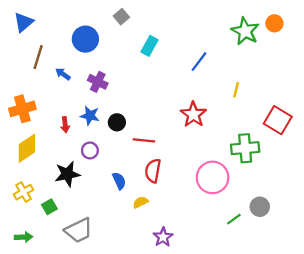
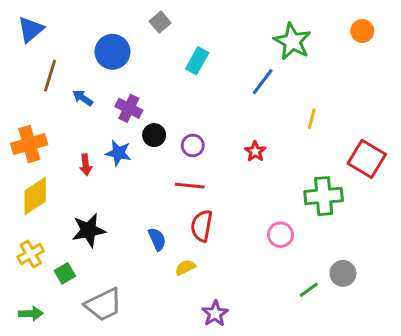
green star: (245, 31) -> (292, 41), moved
red star: (193, 114) -> (255, 151), size x0.6
black circle: (117, 122) -> (154, 135), moved
purple circle: (90, 150) -> (193, 145), moved
pink circle: (213, 177) -> (281, 235), size x0.6

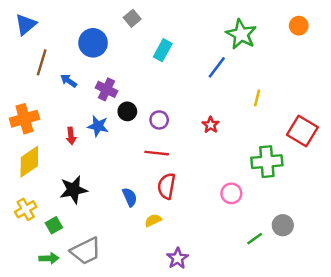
green arrow: (31, 314) -> (49, 258), moved

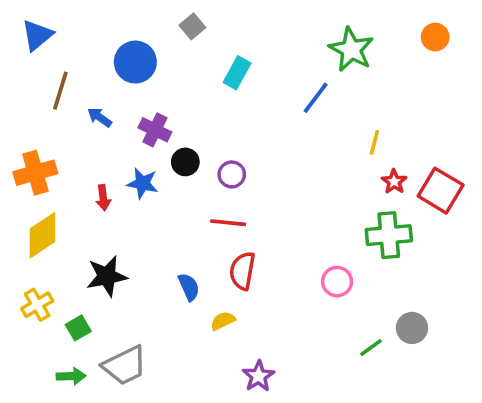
red star: (211, 125) -> (394, 182), moved

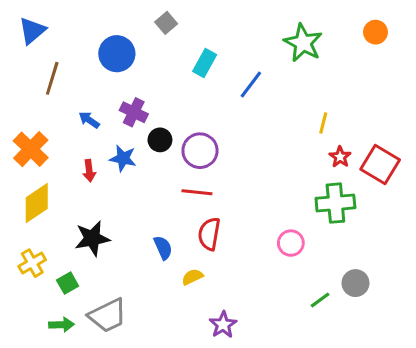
blue line: (316, 98) -> (251, 84), moved
blue arrow: (100, 117) -> (89, 120), moved
orange cross: (35, 173) -> (31, 149), turned -30
purple circle: (232, 174) -> (200, 151), size x1.5

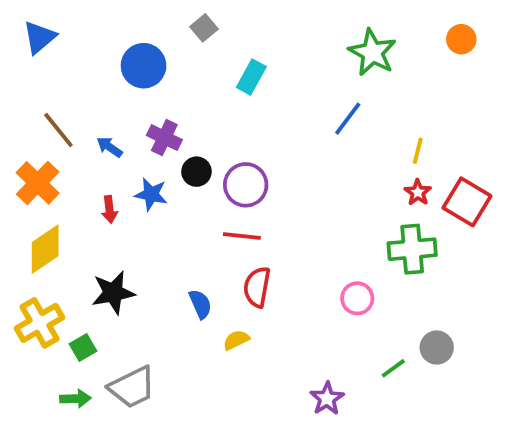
brown line: (52, 78) -> (58, 130), moved, turned -56
blue line: (251, 84) -> (348, 119), moved
yellow line: (323, 123) -> (418, 151), moved
yellow cross: (32, 263) -> (40, 323), size x1.4
purple star: (223, 325) -> (327, 399), moved

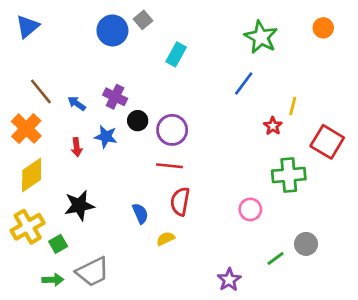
blue circle: (144, 66) -> (112, 30), moved
red star: (418, 192) -> (273, 126), moved

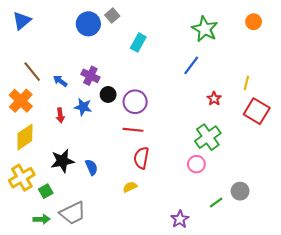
yellow line: (293, 106) -> (246, 83), moved
green cross: (289, 175) -> (208, 137), moved, turned -30
blue semicircle: (140, 213) -> (91, 167), moved

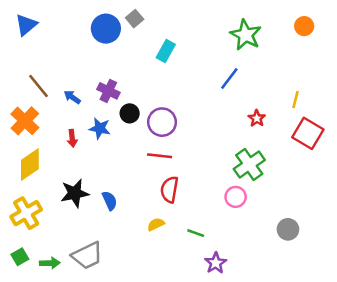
green square: (46, 191) -> (20, 257), moved
green line: (216, 203) -> (196, 233), moved, turned 56

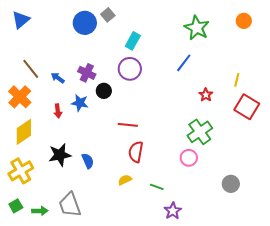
purple circle: (162, 122) -> (130, 69), moved
gray trapezoid: (87, 256) -> (70, 205), turned 96

